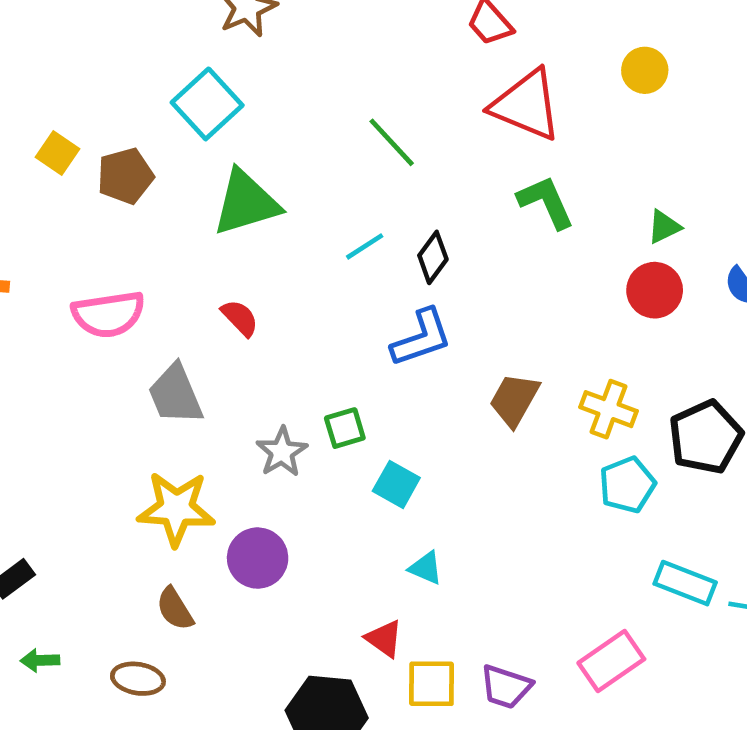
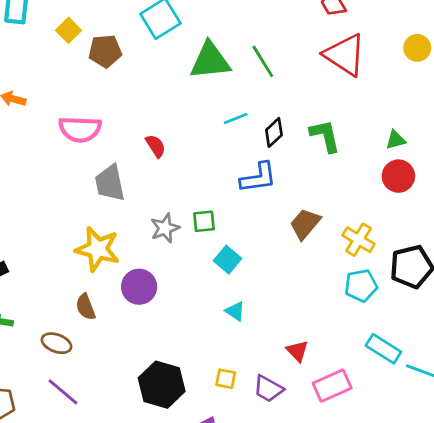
green L-shape: (546, 202) -> (325, 136), moved
green triangle: (246, 203) -> (210, 61), moved
green triangle: (664, 227) -> (396, 140), moved
red triangle: (384, 639) -> (297, 351), moved
yellow square: (432, 684) -> (226, 379), size x0.7

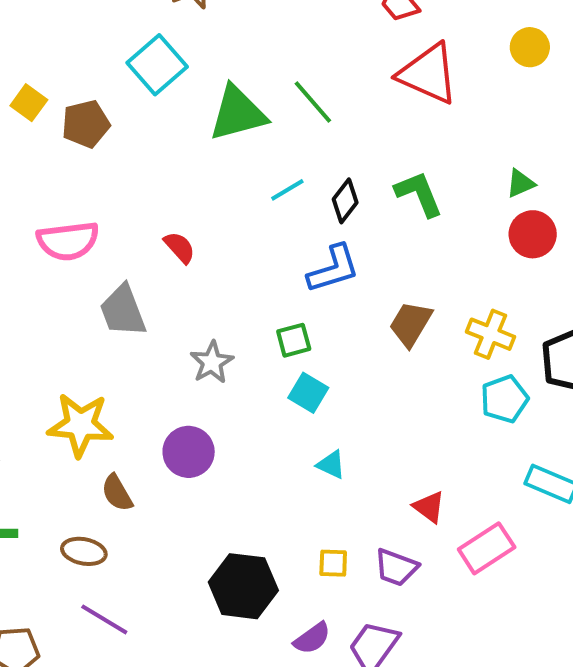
green square: (204, 221) -> (294, 340), moved
yellow star: (98, 249) -> (80, 425), moved

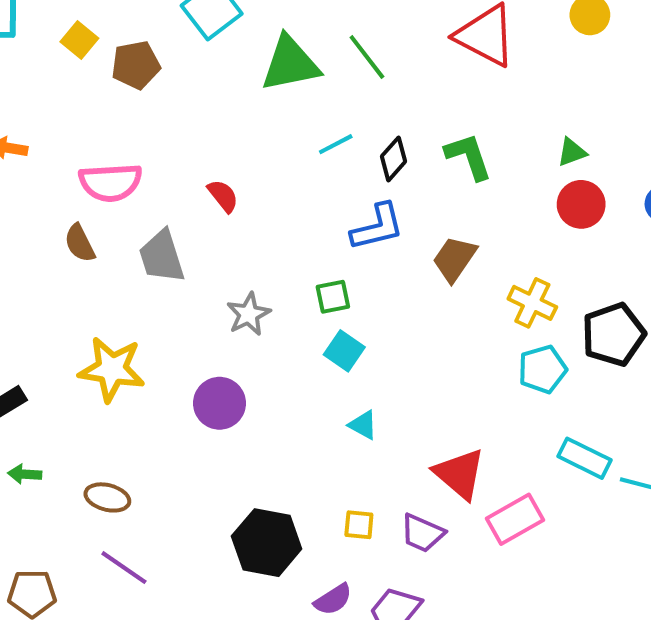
brown trapezoid: (411, 324) -> (454, 259), moved
brown semicircle: (117, 493) -> (80, 243), moved
red triangle: (429, 507) -> (459, 474), size x1.6

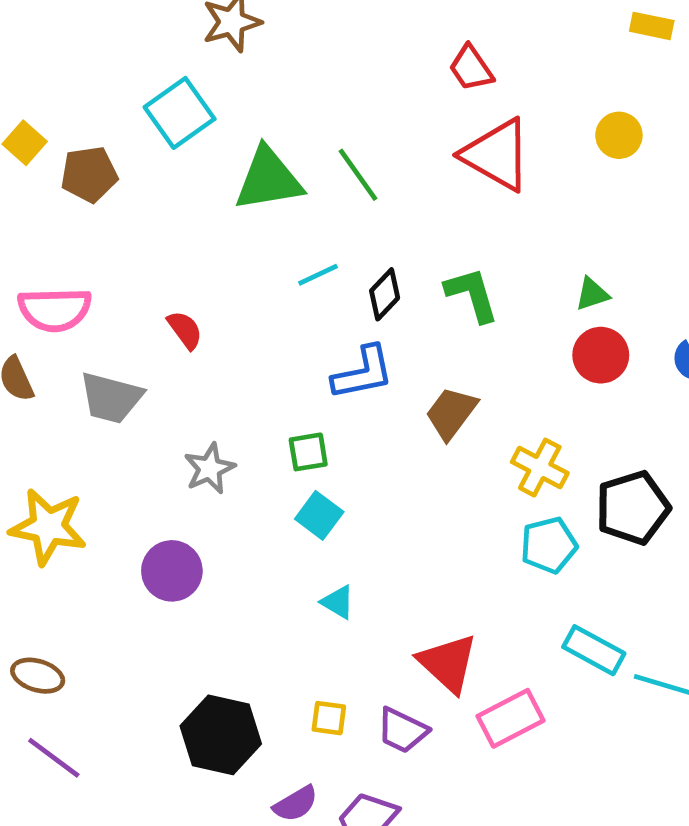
gray trapezoid: (162, 256) -> (111, 398), turned -60

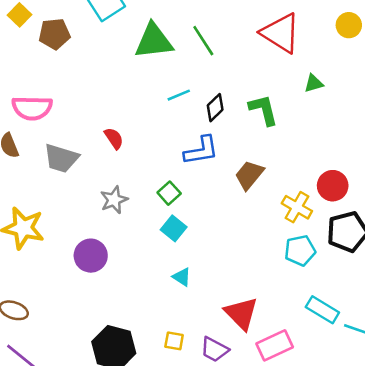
green triangle: (592, 294) -> (314, 83), moved
red semicircle: (185, 330) -> (114, 138), moved
red circle: (601, 355) -> (333, 186), moved
green square: (308, 452) -> (169, 193), turned -35

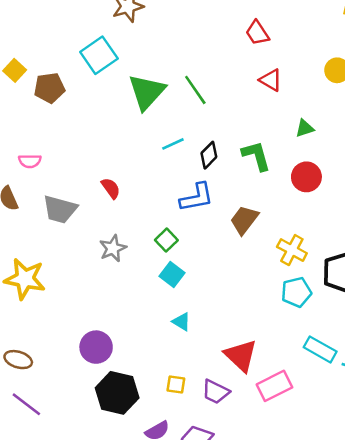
red triangle: (281, 33) -> (271, 80), size x0.6
green triangle: (154, 41) -> (147, 92), turned -39
pink semicircle: (32, 108) -> (30, 161), size x0.6
red circle: (333, 186) -> (306, 177), moved
purple circle: (91, 256) -> (96, 347), moved

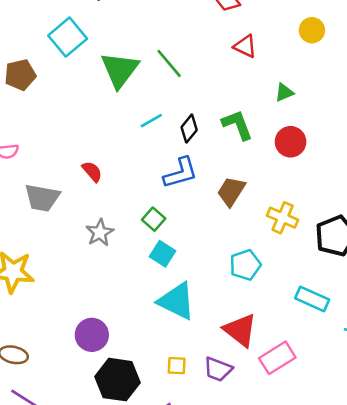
cyan pentagon: (296, 292) -> (245, 265), moved
cyan triangle: (182, 322) -> (177, 301), size x2.0
cyan rectangle: (320, 349) -> (312, 299), moved

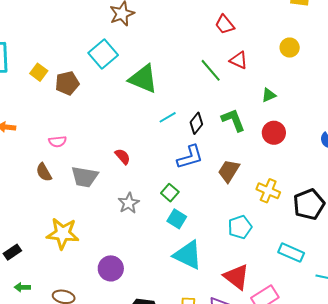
green line: (169, 63) -> (211, 70), moved
green triangle: (120, 70) -> (143, 79), turned -44
purple circle: (92, 335) -> (111, 268), moved

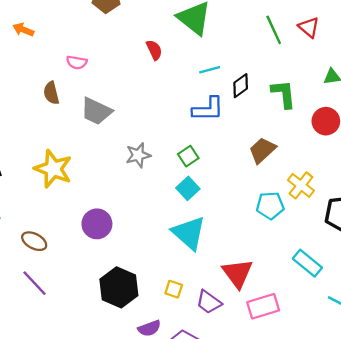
red semicircle: (123, 156) -> (154, 50), moved
blue L-shape: (190, 157) -> (208, 109), moved
cyan pentagon: (240, 227) -> (270, 205), moved

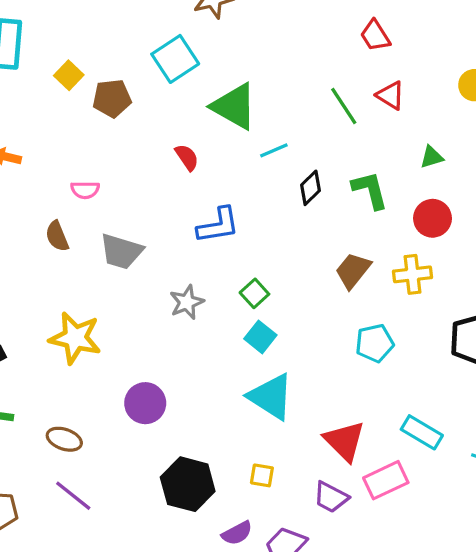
cyan line: (210, 70) -> (274, 150), moved
blue L-shape: (208, 109) -> (218, 225), moved
yellow cross: (301, 185) -> (412, 274), moved, turned -36
cyan rectangle: (307, 263) -> (422, 432), moved
purple trapezoid: (209, 302) -> (331, 497), moved

